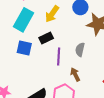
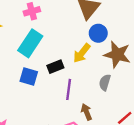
yellow arrow: (52, 14) -> (82, 53), moved
gray semicircle: (80, 50) -> (105, 82), moved

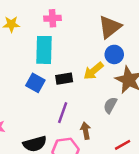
cyan rectangle: (30, 43) -> (44, 50), turned -44
purple line: (69, 89) -> (63, 113), moved

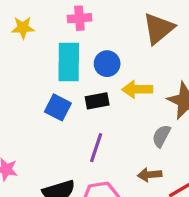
blue circle: (114, 54) -> (107, 64), moved
yellow arrow: (93, 71) -> (137, 89), turned 40
brown arrow: (86, 131) -> (150, 175), moved, turned -84

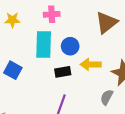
blue square: (58, 107) -> (13, 70), moved

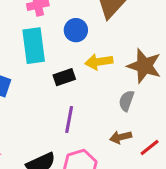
blue circle: (70, 46) -> (76, 30), moved

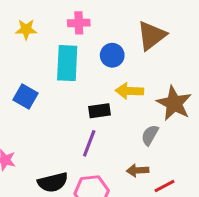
black rectangle: (64, 77) -> (99, 111), moved

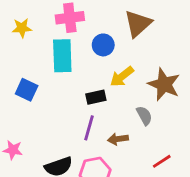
pink cross: (79, 23) -> (70, 18), size x1.4
yellow arrow: (129, 91) -> (122, 77), turned -35
gray semicircle: (150, 135) -> (144, 116), turned 126
brown arrow: (138, 170) -> (118, 139), moved

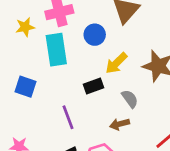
yellow star: (22, 28) -> (25, 27), moved
gray semicircle: (144, 116) -> (130, 99), moved
purple line: (89, 128) -> (68, 117), moved, turned -30

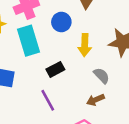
yellow arrow: (116, 63) -> (85, 45), turned -35
black rectangle: (93, 86) -> (55, 69), moved

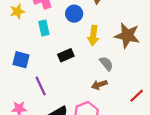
cyan rectangle: (29, 41) -> (44, 28), size x0.6
purple line: (48, 100) -> (41, 86), moved

